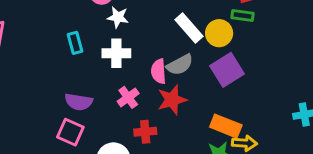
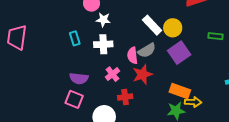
green rectangle: (242, 16) -> (215, 36), moved

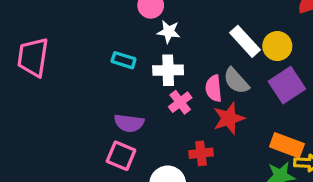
cyan rectangle: (75, 38) -> (124, 60), turned -56
gray semicircle: (147, 50) -> (236, 81), turned 78
pink cross: (112, 74) -> (180, 102), moved

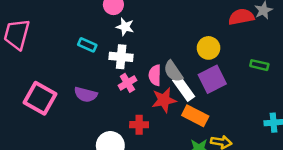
white rectangle: (245, 41) -> (184, 88), moved
orange rectangle: (287, 145) -> (195, 116), moved
pink square: (121, 156) -> (40, 98), moved, size x1.4

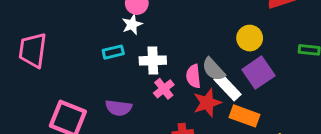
white star: (125, 27) -> (132, 24), moved, turned -30
cyan rectangle: (87, 45) -> (113, 52), turned -30

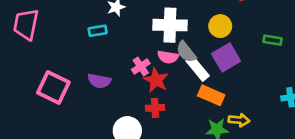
white cross: (153, 60) -> (170, 25), moved, size x1.4
pink semicircle: (193, 76) -> (168, 57), turned -78
red star: (207, 103) -> (156, 80), moved, turned -30

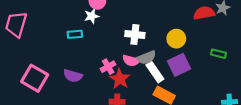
white cross: (170, 25) -> (135, 34), size x0.7
gray semicircle: (186, 52) -> (146, 58), turned -78

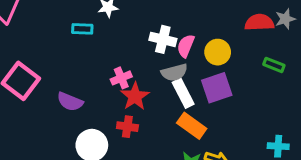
green rectangle: (219, 54) -> (274, 65), moved
pink semicircle: (131, 61) -> (186, 46), moved, turned 91
purple semicircle: (73, 76) -> (70, 102), moved

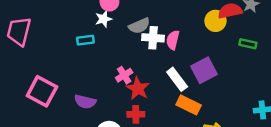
yellow circle: (218, 52) -> (215, 21), moved
gray semicircle: (174, 72) -> (139, 26), moved

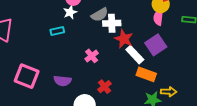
pink semicircle: (173, 40) -> (158, 17), moved
red star: (138, 89) -> (124, 39), moved
red cross: (136, 114) -> (104, 87), turned -32

